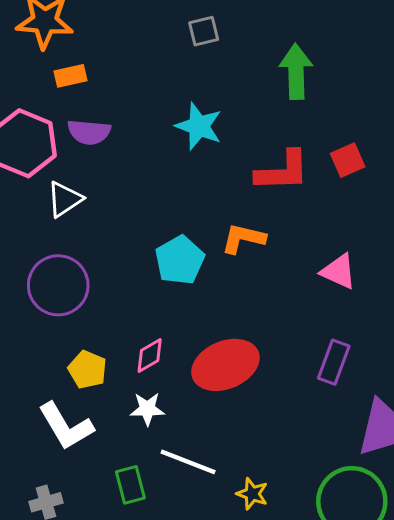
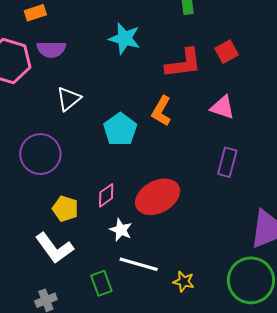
white triangle: (65, 199) -> (69, 99), moved
orange L-shape: (243, 239) -> (161, 111), turned -68
pink triangle: (339, 271) -> (222, 107), moved
purple rectangle: (334, 362) -> (227, 162), moved
white star: (147, 409) -> (121, 230), moved, turned 30

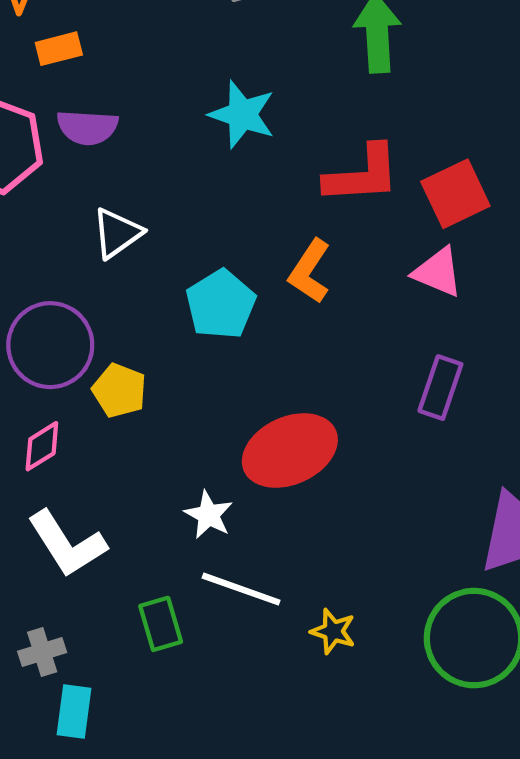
red square: (227, 52) -> (455, 194), moved, size x1.4
pink diamond: (106, 195) -> (42, 446), moved
yellow pentagon: (65, 209) -> (119, 390), moved

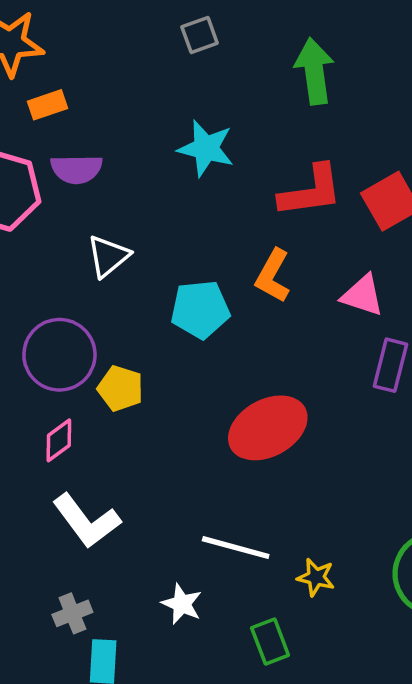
pink triangle: (438, 272) -> (362, 295), moved
cyan pentagon: (221, 304) -> (200, 309), turned 30
white star: (209, 515) -> (182, 604), moved
green rectangle: (161, 624) -> (270, 642), moved

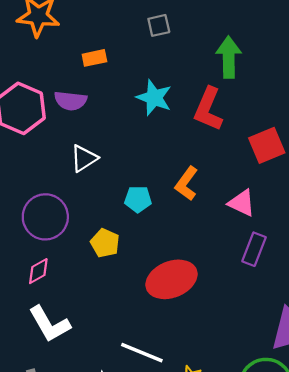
orange rectangle: (47, 105) -> (94, 58), moved
red L-shape: (311, 191) -> (208, 109), moved, turned 114
cyan pentagon: (200, 309) -> (138, 199), size x0.7
yellow pentagon: (120, 388) -> (105, 243), moved

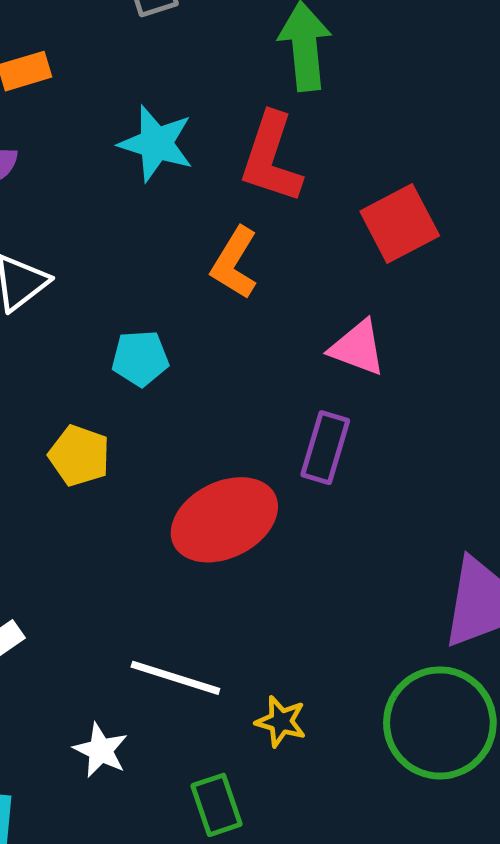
orange L-shape: (187, 184) -> (235, 263), moved
purple rectangle: (254, 249) -> (325, 448), moved

